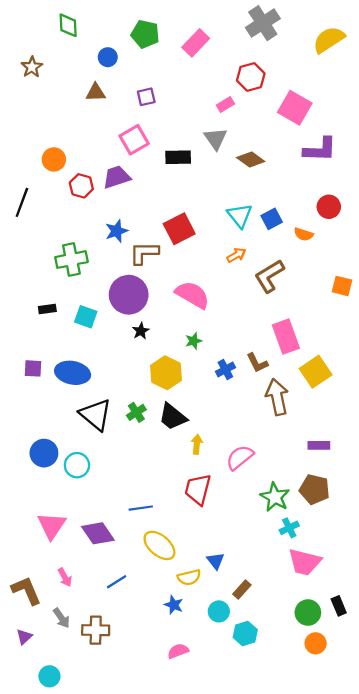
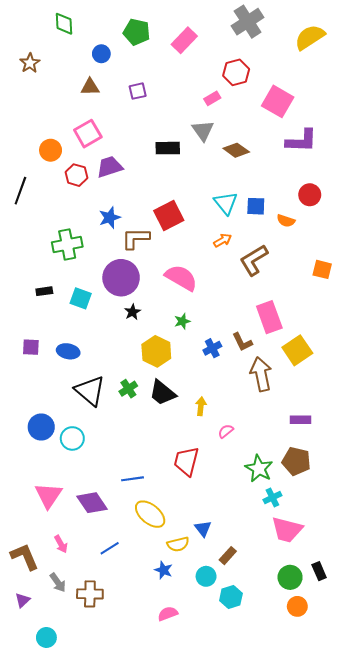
pink square: (134, 140) -> (88, 134), moved
blue square: (272, 219) -> (256, 206), turned 30
blue ellipse: (73, 373) -> (68, 351), size x0.7
yellow arrow: (197, 444) -> (201, 406), moved
pink semicircle: (240, 457) -> (226, 431), size x0.6

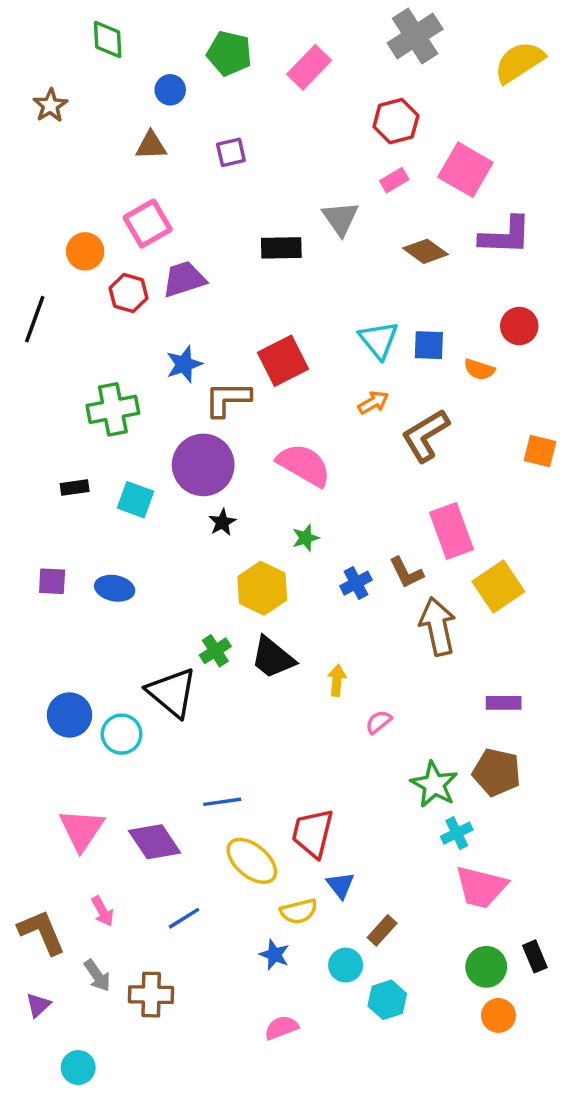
pink rectangle: (212, 98) -> (394, 180), moved
brown diamond: (236, 150) -> (425, 251), moved
black triangle: (90, 391) -> (172, 692), moved
red trapezoid: (186, 461) -> (313, 833), moved

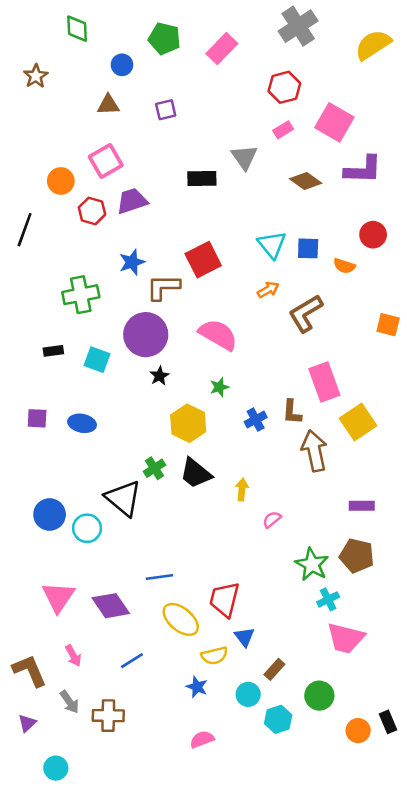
brown L-shape: (406, 573) -> (292, 412), turned 30
black rectangle: (535, 956) -> (388, 722), moved
green circle: (486, 967) -> (319, 696), moved

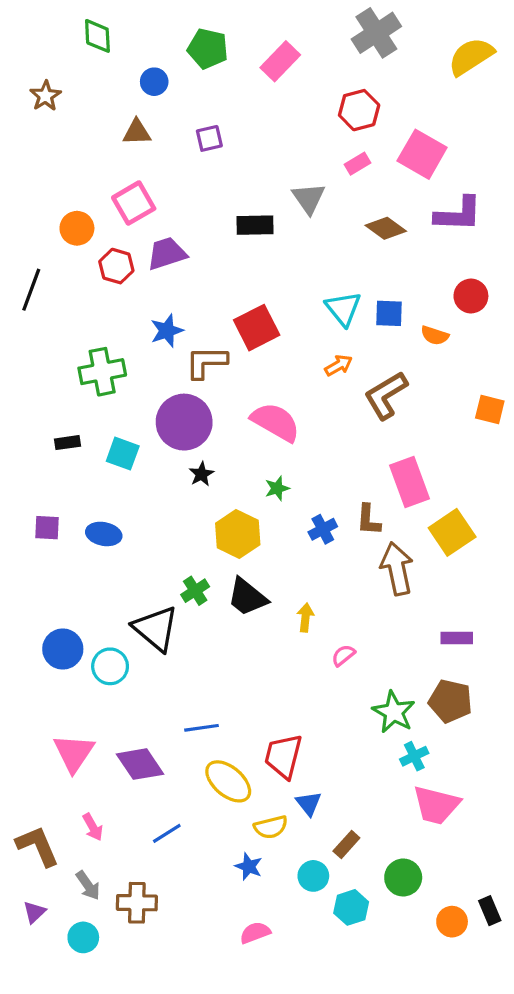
cyan circle: (56, 768) -> (83, 937), moved

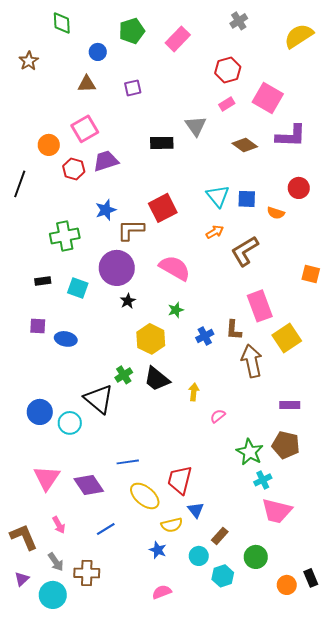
gray cross: (376, 33) -> (239, 21), size x0.6
green pentagon: (208, 49) -> (132, 31), turned -30
orange square: (490, 409) -> (311, 274), moved
purple square: (47, 528) -> (38, 326), moved
cyan circle: (83, 937) -> (53, 595), size x1.4

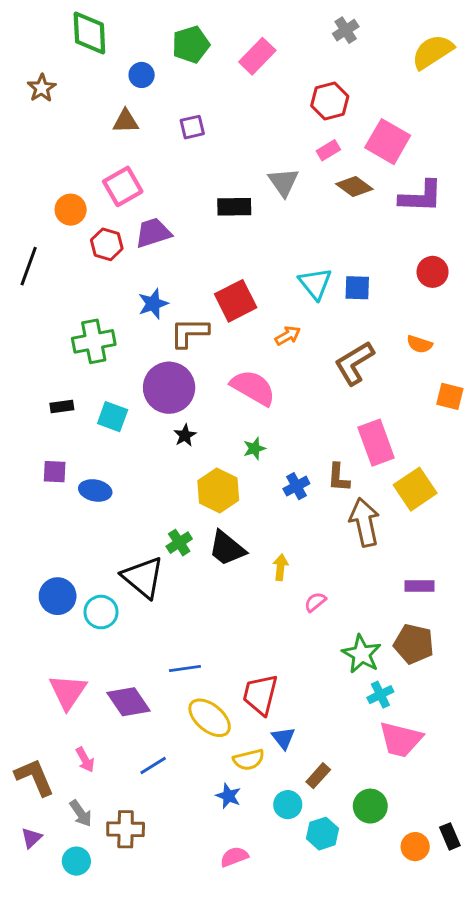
green diamond: (62, 23) -> (89, 33), size x1.4
brown diamond: (245, 145) -> (354, 186), moved
orange semicircle: (276, 213) -> (419, 344), moved
orange arrow: (215, 232) -> (288, 336), moved
cyan circle: (53, 595) -> (76, 861), size x0.7

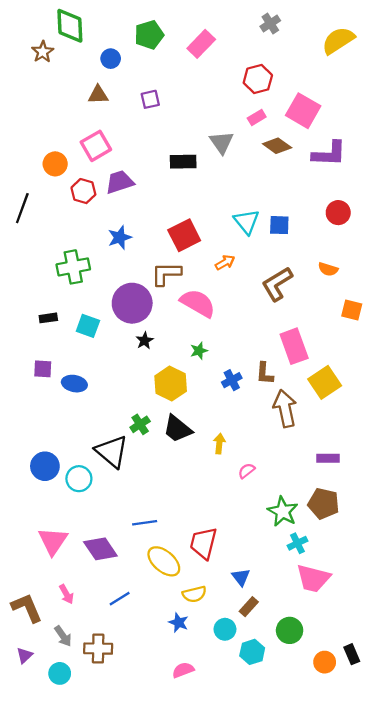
brown star: (42, 88) -> (43, 52), moved
brown L-shape: (189, 333) -> (166, 274), moved
blue triangle: (283, 738) -> (241, 577), moved

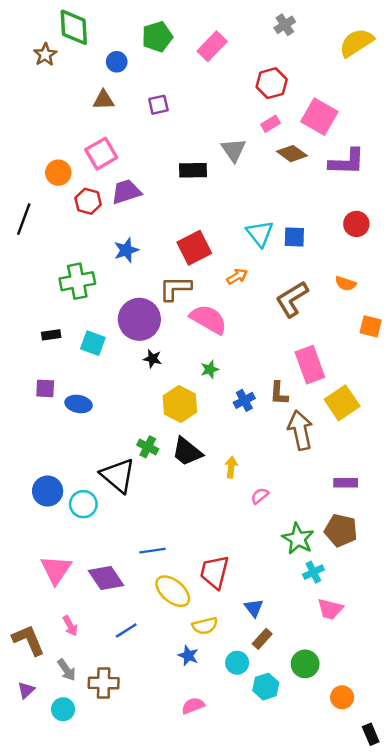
black star: (145, 341) -> (152, 359), turned -30
green cross: (140, 424) -> (148, 447), turned -30
pink trapezoid: (313, 578) -> (330, 609), size x0.7
black rectangle: (352, 654) -> (371, 734), moved

